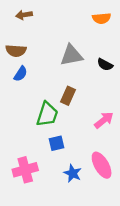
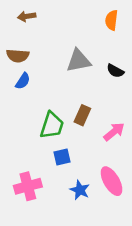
orange semicircle: (102, 18) -> (112, 20), turned 102
brown rectangle: (68, 96) -> (82, 115), moved

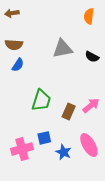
brown arrow: (27, 16) -> (12, 13), moved
brown rectangle: (82, 115) -> (69, 112), moved
blue square: (62, 157) -> (44, 138), moved

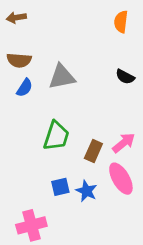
gray triangle: (63, 49) -> (62, 77), moved
pink ellipse: (89, 145) -> (121, 179), moved
pink cross: (22, 149) -> (31, 225), moved
blue star: (64, 152) -> (87, 191), moved

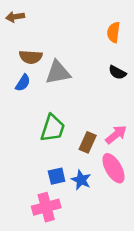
orange semicircle: (121, 22) -> (113, 32), moved
brown semicircle: (19, 60) -> (31, 57), moved
pink cross: (31, 225) -> (46, 207), moved

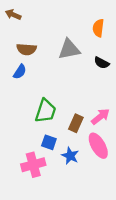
brown arrow: (15, 17) -> (13, 15), turned 32
gray triangle: (58, 72) -> (69, 49), moved
blue square: (57, 176) -> (49, 142), moved, turned 32
pink cross: (46, 207) -> (33, 165), moved

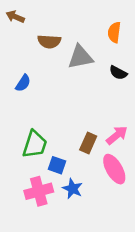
brown semicircle: (27, 49) -> (49, 41), moved
green trapezoid: (46, 111) -> (35, 144), moved
blue star: (70, 156) -> (73, 189), moved

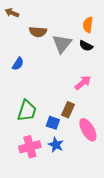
gray triangle: (80, 57) -> (62, 44), turned -40
black semicircle: (118, 73) -> (86, 46), moved
pink arrow: (117, 135) -> (83, 83), moved
blue square: (57, 165) -> (53, 123), moved

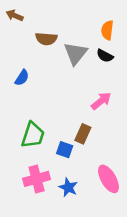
pink ellipse: (88, 130) -> (108, 179), moved
blue star: (56, 145) -> (68, 187), moved

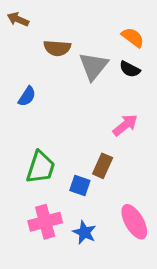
orange semicircle: (107, 30) -> (133, 37), turned 120

